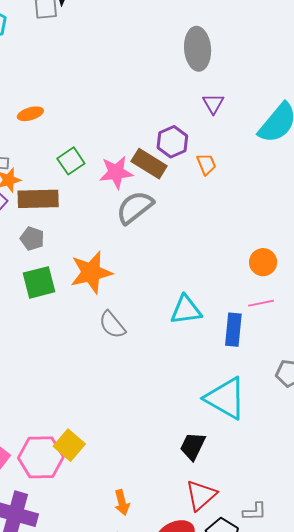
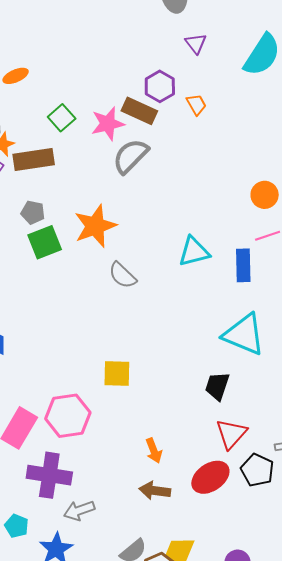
gray pentagon: (32, 239) -> (33, 213), moved
yellow square: (69, 445) -> (117, 373), moved, turned -32

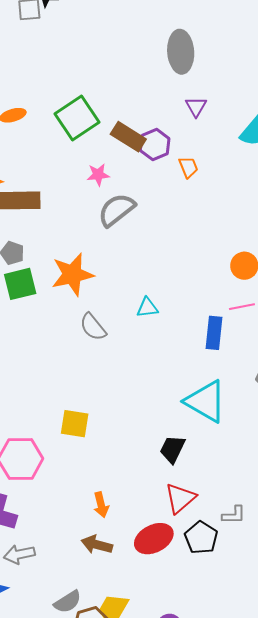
brown rectangle: (139, 111) -> (128, 137), moved
green square: (62, 118) -> (77, 118), moved, size x1.6
pink star: (108, 124) -> (98, 175), size x0.7
cyan triangle: (194, 252) -> (147, 308), moved, size x0.7

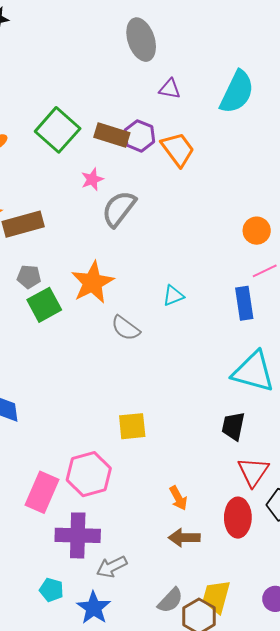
purple triangle: (196, 107) -> (170, 89), turned -35
orange trapezoid: (188, 167) -> (178, 149), size x1.6
red ellipse: (154, 539) -> (238, 518), turned -48

